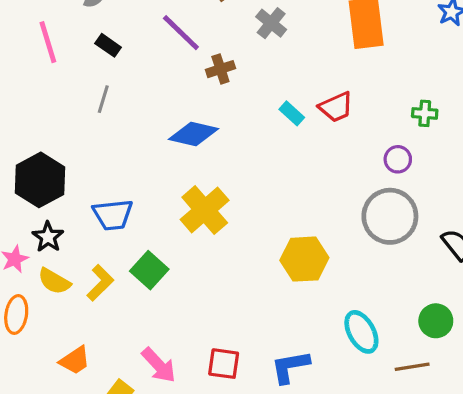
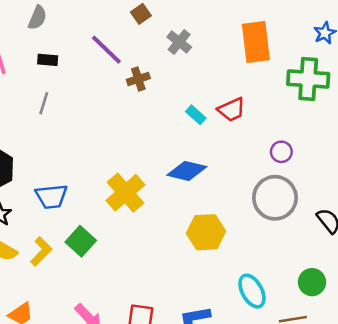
black rectangle: (108, 45) -> (48, 60), turned -30
green cross: (425, 113) -> (308, 79), moved, size x2.0
blue diamond: (194, 134) -> (187, 171), moved

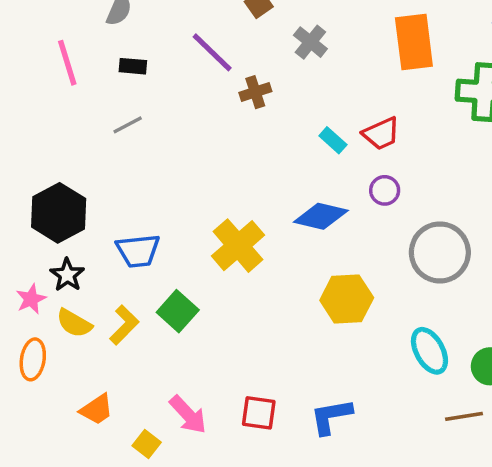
gray line: (44, 103) -> (128, 125), turned 45
purple circle: (281, 152) -> (385, 190), moved
cyan ellipse: (252, 291) -> (429, 351), moved

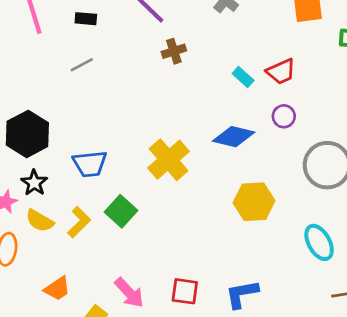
brown cross: (255, 92) -> (174, 51), moved

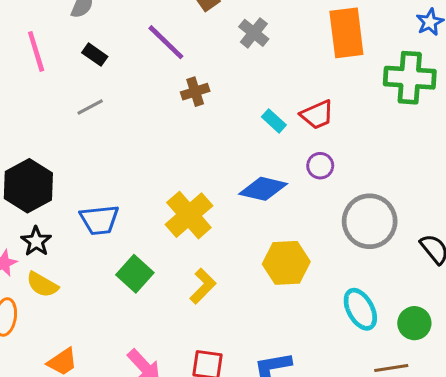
black rectangle: (86, 19) -> (95, 55), turned 30
yellow L-shape: (79, 222) -> (203, 286), moved

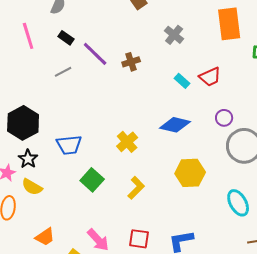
gray cross: (254, 33) -> (174, 35), moved
purple line: (166, 42) -> (95, 54), moved
purple circle: (320, 166) -> (224, 118), moved
yellow cross: (189, 215) -> (127, 142), size x0.7

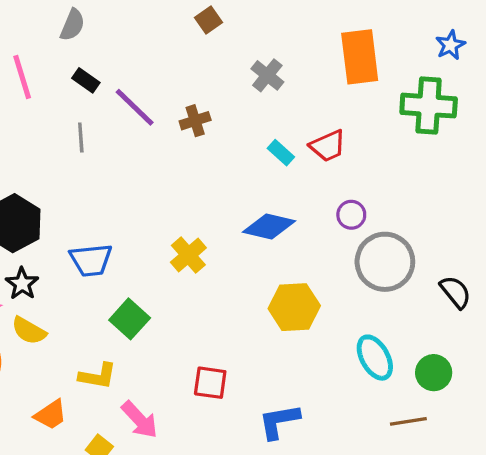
gray line: (63, 72) -> (81, 137), turned -66
yellow L-shape: (136, 188) -> (98, 376), moved, turned 55
red square: (139, 239) -> (210, 383), moved

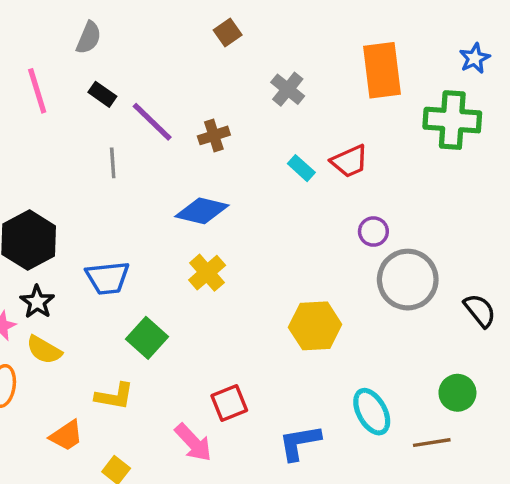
gray line: (81, 137) -> (113, 163), moved
blue diamond: (269, 227) -> (202, 211), moved
cyan ellipse: (375, 358) -> (372, 412), moved
red square: (210, 383) -> (229, 403), turned -30
pink arrow: (140, 420) -> (193, 443), moved

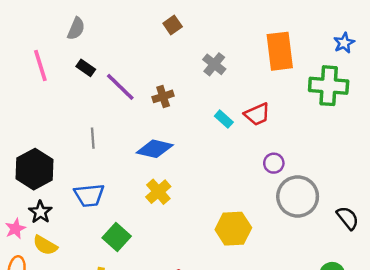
gray line: (113, 163) -> (93, 138), moved

